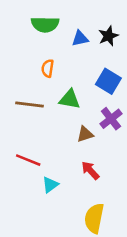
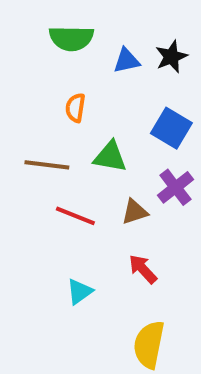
red line: (28, 160) -> (75, 216), moved

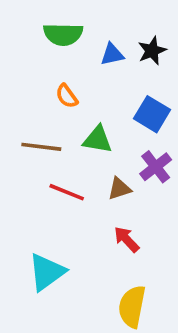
orange semicircle: (75, 108) -> (67, 96), turned -45
cyan triangle: (80, 291) -> (47, 272), moved, size x1.6

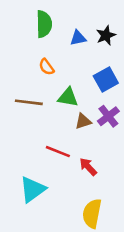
green semicircle: (63, 34) -> (44, 24), turned -92
blue square: (152, 114) -> (106, 80), turned 30
brown triangle: (119, 189) -> (83, 121), moved
red line: (67, 192) -> (58, 152), moved

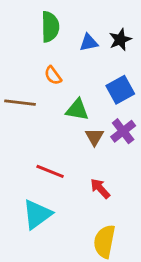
brown line: (29, 102) -> (20, 103), moved
brown triangle: (83, 121) -> (94, 137), turned -42
red line: (58, 152) -> (50, 171), moved

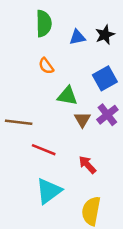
brown line: (20, 103) -> (19, 122), moved
cyan triangle: (37, 214) -> (49, 191), moved

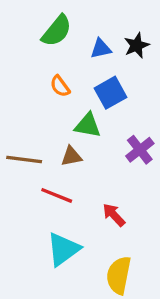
green semicircle: (44, 23) -> (57, 31), turned 40
blue square: (105, 78) -> (111, 93), moved
brown triangle: (82, 120) -> (71, 156), moved, turned 49

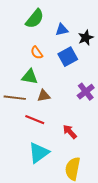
black star: (137, 45) -> (86, 38), moved
green triangle: (88, 125) -> (30, 77), moved

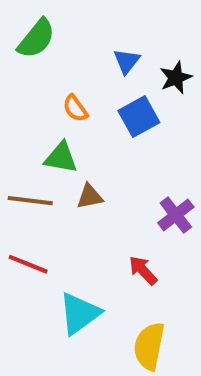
green semicircle: (35, 19) -> (36, 39), moved
blue triangle: (62, 30) -> (127, 61), turned -40
purple cross: (86, 92) -> (176, 215), moved
red line: (35, 120) -> (28, 264), moved

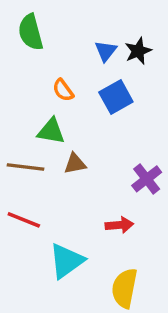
green semicircle: (36, 39) -> (31, 32), turned 126
black star: (176, 78) -> (138, 51), moved
red arrow: (143, 270) -> (119, 225), turned 128

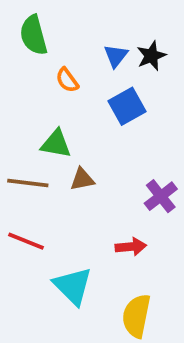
orange semicircle: (63, 90) -> (67, 80), moved
cyan triangle: (66, 261) -> (73, 286), turned -39

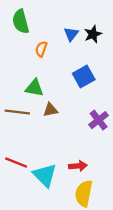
orange semicircle: (67, 80) -> (41, 49), turned 56
blue square: (127, 106) -> (84, 77), moved
red line: (26, 241) -> (16, 163), moved
red arrow: (131, 247) -> (78, 166), moved

